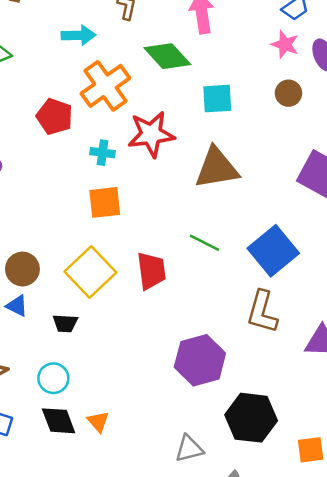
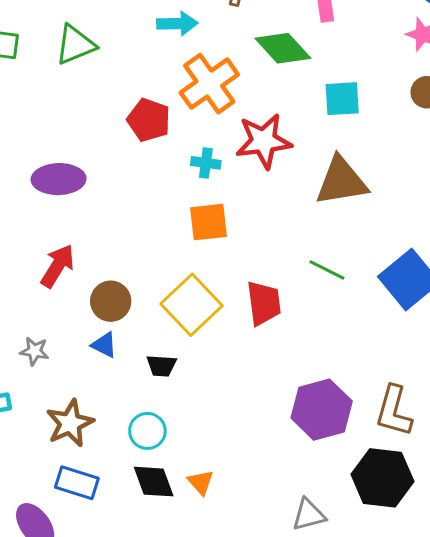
brown L-shape: (262, 312) -> (394, 411), moved

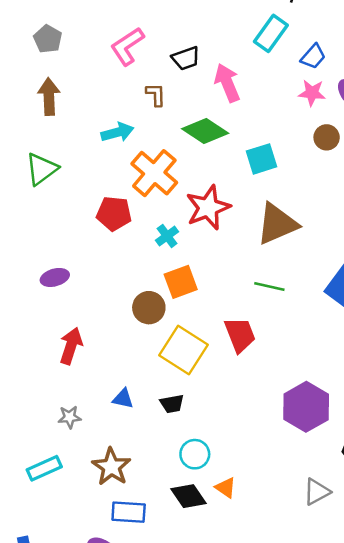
cyan cross: (206, 163) -> (167, 236), turned -30
purple ellipse: (59, 179) -> (55, 277), size x0.7
green line: (327, 270) -> (269, 286), moved
brown circle: (111, 301) -> (149, 308), moved
cyan circle: (147, 431) -> (195, 454), moved

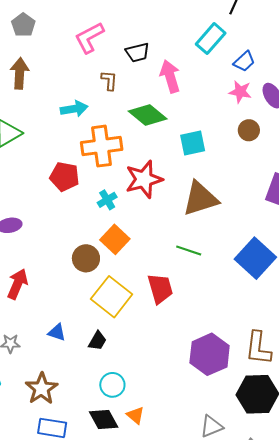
orange cross: (154, 173) -> (102, 146), turned 36
orange square: (181, 282) -> (115, 239), turned -32
black trapezoid: (172, 404) -> (97, 341), turned -55

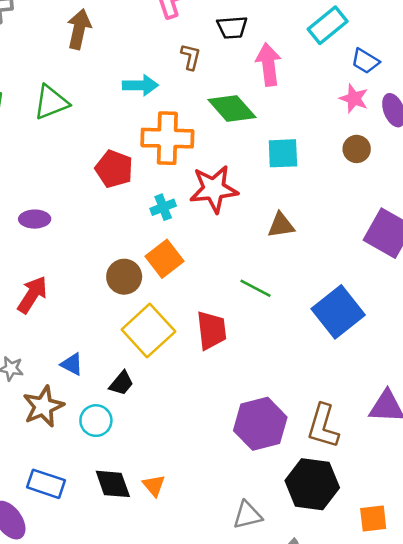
blue trapezoid: (244, 61) -> (365, 61), turned 65
brown triangle: (200, 199) -> (281, 225), size x0.6
cyan circle: (112, 385) -> (96, 421), moved
brown star: (42, 389) -> (43, 406), moved

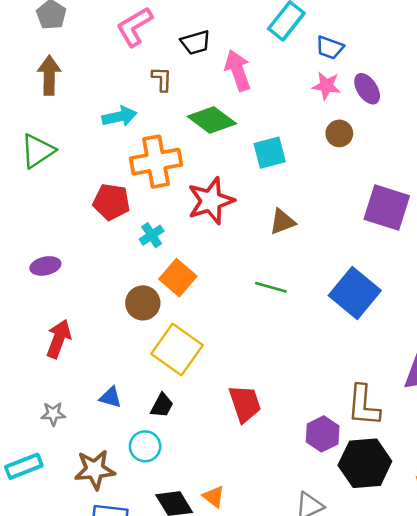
cyan cross: (163, 207) -> (152, 235), moved
red trapezoid: (212, 330) -> (245, 404), moved
brown star: (43, 406) -> (95, 470), moved, turned 30
purple hexagon: (260, 424) -> (323, 434), moved, size x0.7

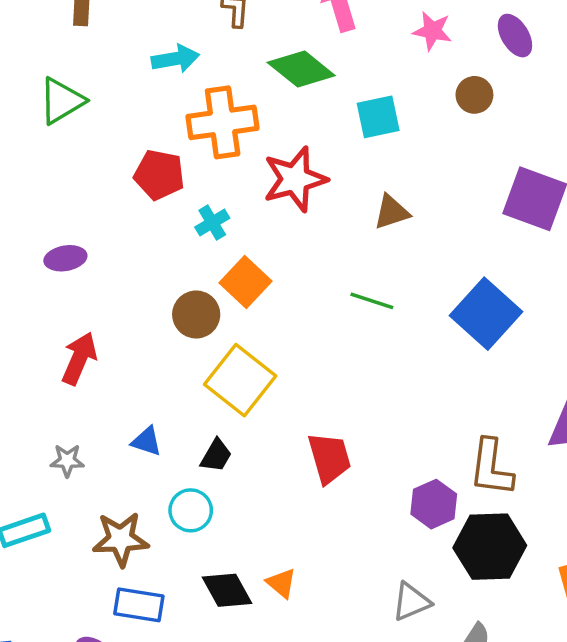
pink star: (326, 86) -> (432, 31), moved

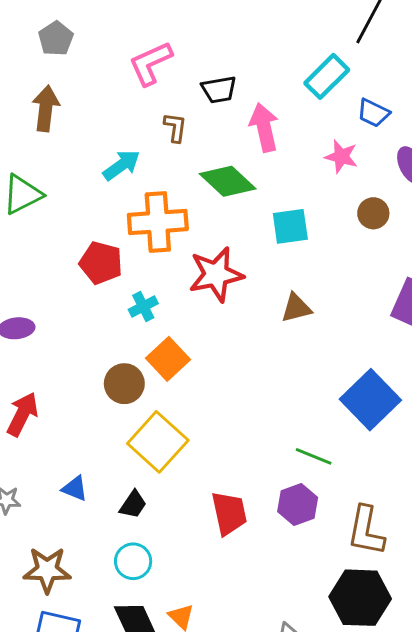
cyan arrow: (175, 59) -> (121, 165), turned -30
green line: (372, 301) -> (314, 456), moved
purple hexagon: (434, 504) -> (298, 504), moved
cyan circle: (191, 510) -> (133, 561), moved

